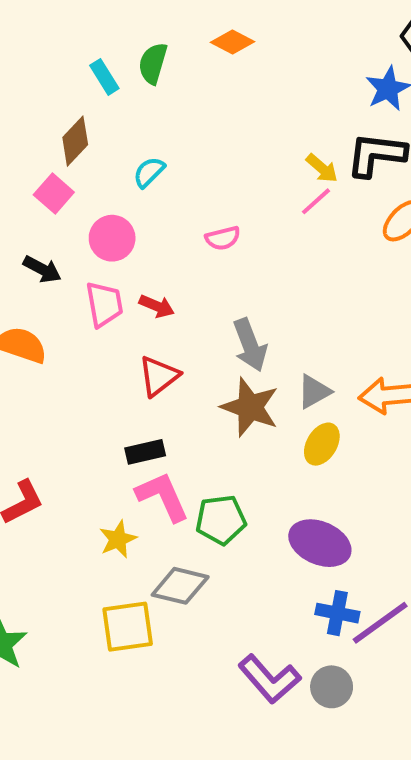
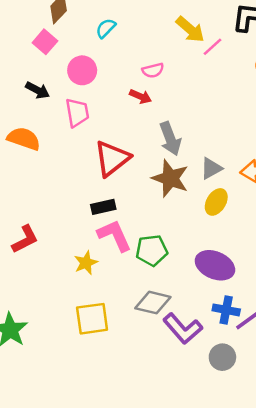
yellow arrow: (322, 168) -> (190, 29), moved, size x1.4
red arrow: (157, 306) -> (140, 96), moved
red triangle: (159, 376) -> (112, 158), size x1.4
gray diamond: (180, 586) -> (153, 303), moved
purple L-shape: (269, 679) -> (183, 329), moved

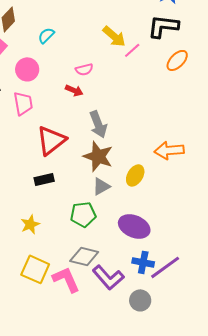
gray triangle: (211, 168) -> (101, 186), moved
pink L-shape: (114, 235) -> (66, 279), moved
yellow square: (92, 319) -> (35, 269), turned 32

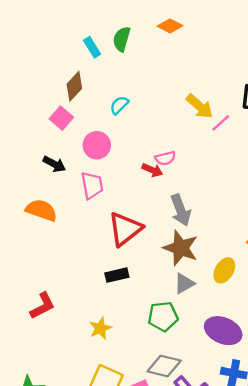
pink semicircle: (84, 69) -> (165, 158), moved

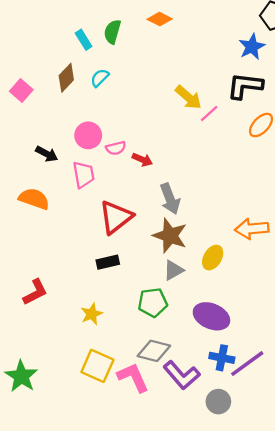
cyan semicircle: (119, 105) -> (100, 78), moved
pink square: (61, 118) -> (21, 90), moved
pink semicircle: (165, 158) -> (116, 148), moved

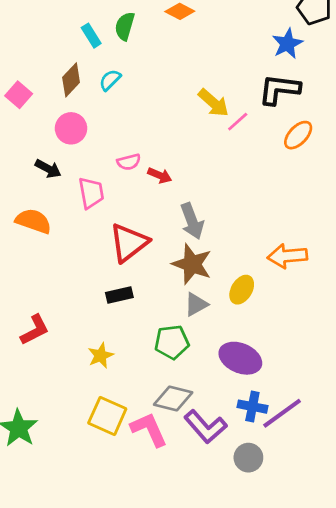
pink circle: (88, 135) -> (71, 128), moved

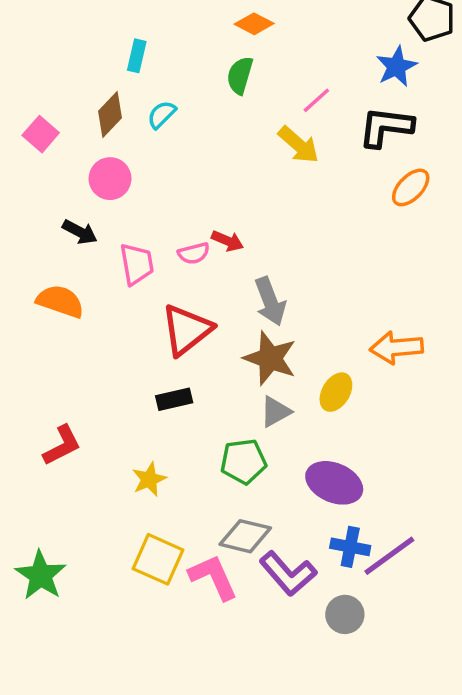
green semicircle: (125, 26) -> (240, 75), moved
cyan rectangle: (91, 36) -> (137, 56), turned 45
pink line: (238, 122) -> (316, 100), moved
pink semicircle: (129, 162) -> (194, 253), moved

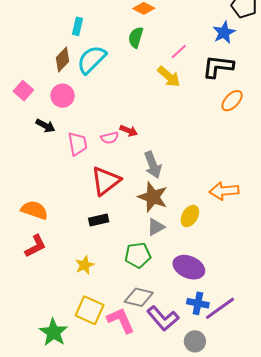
cyan semicircle: (162, 115) -> (92, 60), size x1.8
pink square: (41, 134) -> (23, 91), moved
orange semicircle: (60, 301) -> (34, 210), moved
green star: (41, 575) -> (53, 332), moved

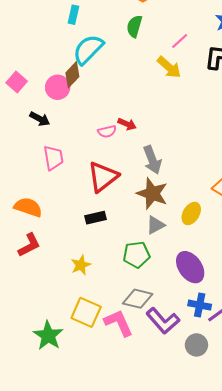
brown diamond: (63, 60) -> (72, 75), moved
pink trapezoid: (78, 144) -> (53, 158), moved
purple ellipse: (189, 267) -> (190, 267), turned 32

